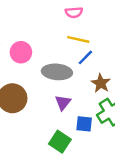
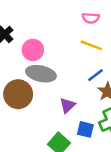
blue line: (85, 57) -> (95, 75), moved
gray ellipse: (57, 72) -> (41, 74), moved

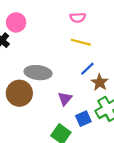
pink circle: (33, 50) -> (16, 22), moved
blue square: (85, 129) -> (83, 119), turned -32

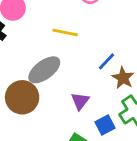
yellow line: (81, 42) -> (65, 32), moved
gray ellipse: (38, 73) -> (44, 70), turned -40

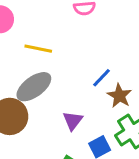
yellow line: (65, 32) -> (38, 49), moved

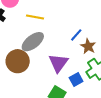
purple triangle: (73, 121) -> (58, 63), size x1.5

